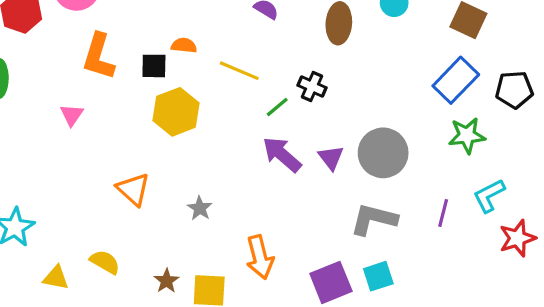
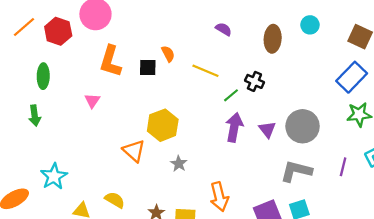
orange semicircle: (184, 45) -> (168, 54), turned 56
yellow hexagon: (176, 112) -> (163, 125), moved
purple arrow: (282, 154) -> (234, 127), turned 60

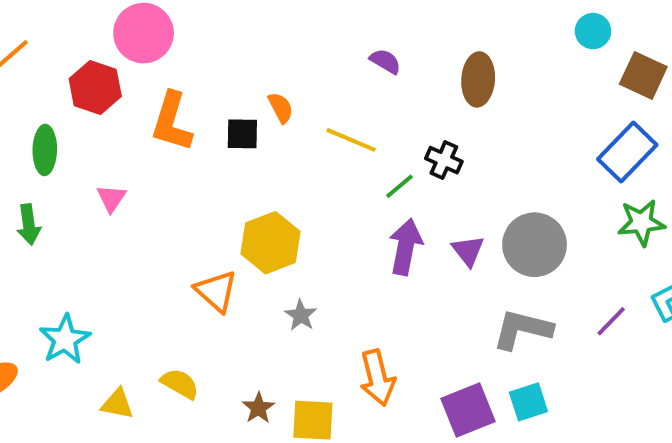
cyan circle: (310, 25) -> (593, 31), moved
red hexagon: (58, 31) -> (95, 87), moved
pink triangle: (92, 101) -> (111, 198), moved
purple line: (343, 167) -> (611, 321), turned 30

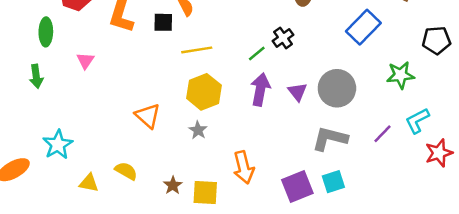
yellow line: (351, 140) -> (197, 50), moved, turned -32
blue rectangle: (627, 152) -> (363, 27), moved
black cross: (444, 160) -> (283, 38), turned 30
yellow hexagon: (271, 243) -> (204, 92), moved

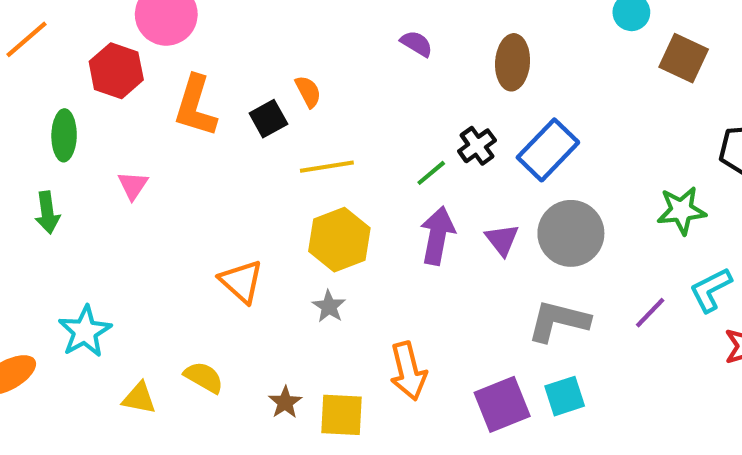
black square: (163, 22) -> (268, 119), turned -30
blue rectangle: (363, 27) -> (548, 150), moved

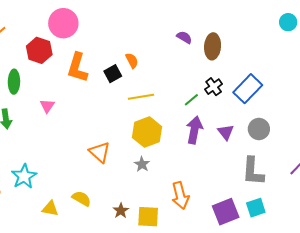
brown ellipse: (513, 62) -> (213, 46), moved
gray circle: (571, 233) -> (259, 129), size x0.7
gray L-shape: (558, 321) -> (253, 171), turned -100

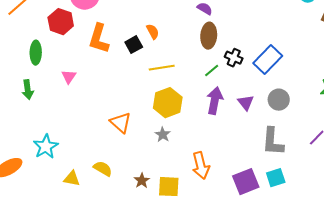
brown ellipse: (213, 46) -> (209, 36), moved
black cross: (214, 87) -> (234, 58), turned -30

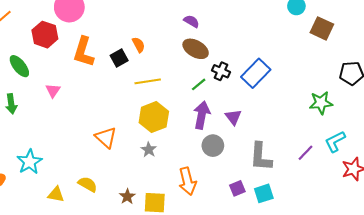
brown ellipse: (209, 36) -> (196, 49), turned -65
green ellipse: (36, 53) -> (19, 66), turned -40
gray circle: (279, 100) -> (213, 146), moved
purple square: (246, 182) -> (237, 188), moved, size x0.6

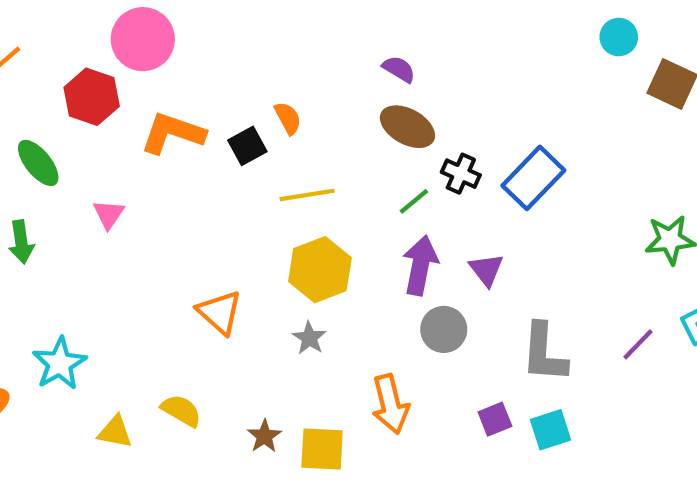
orange L-shape: (84, 52) -> (173, 133), turned 92

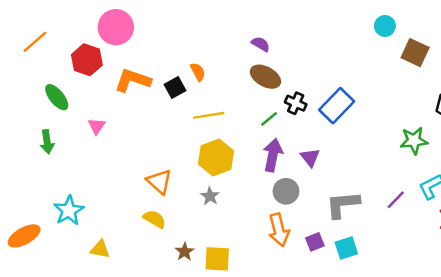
gray L-shape: (544, 353) -> (343, 205), turned 81
orange arrow: (390, 404) -> (279, 230), moved
yellow semicircle: (181, 411) -> (154, 219), moved

